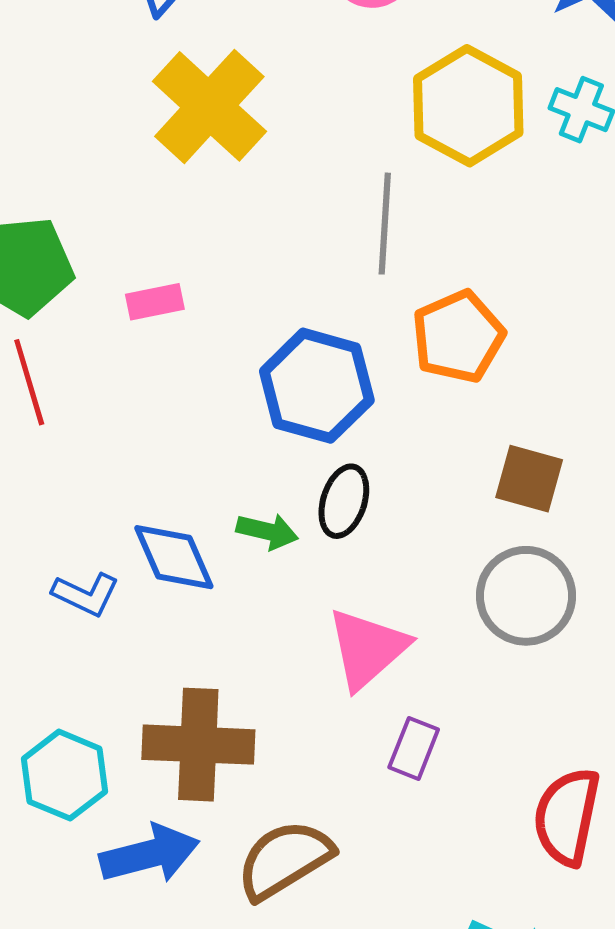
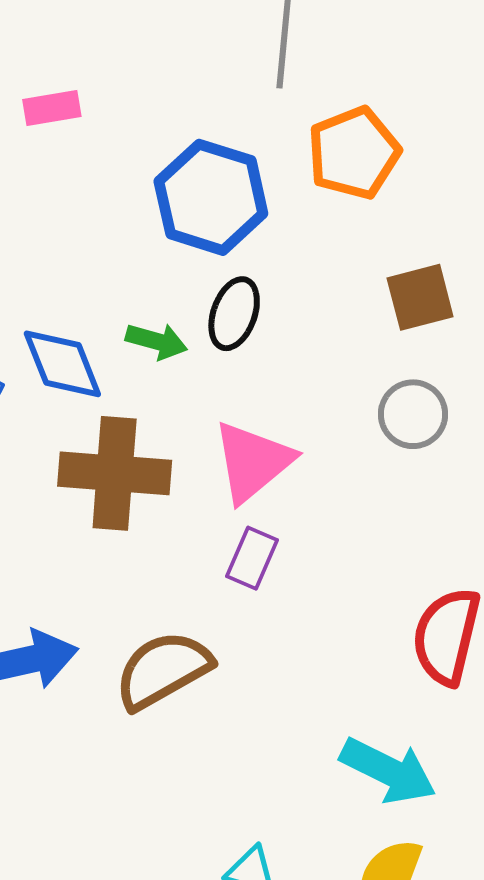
brown square: (529, 479) -> (420, 297), turned -32
gray circle: (526, 596) -> (413, 414), size x0.7
brown cross: (198, 745) -> (115, 473), moved
purple rectangle: (414, 748) -> (252, 558), moved

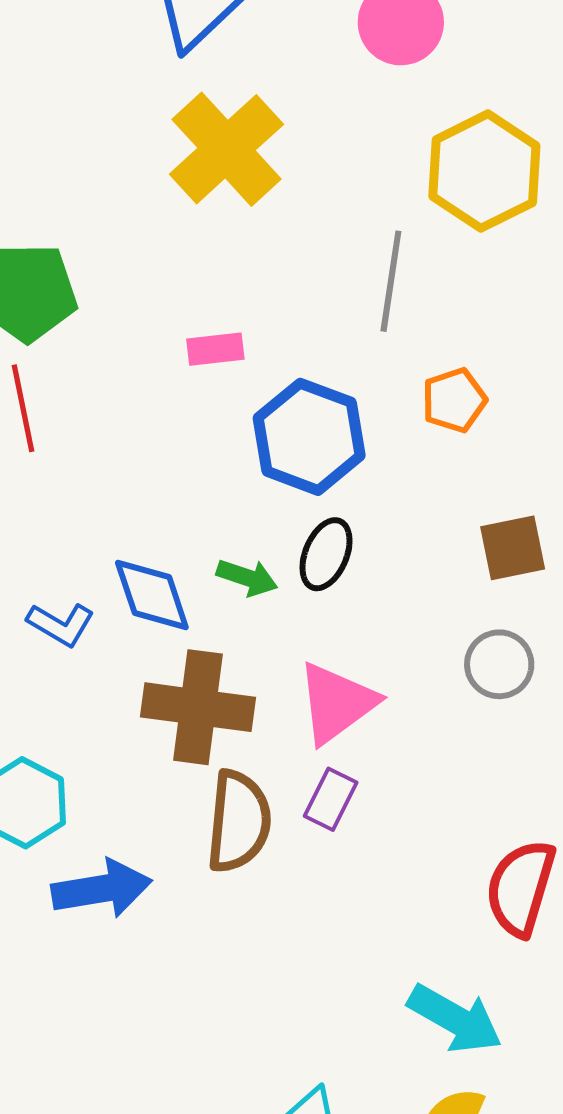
pink rectangle: (52, 108) -> (215, 349), moved
orange pentagon: (354, 153) -> (454, 400), size x0.7
brown semicircle: (163, 670) -> (239, 821), moved, turned 122

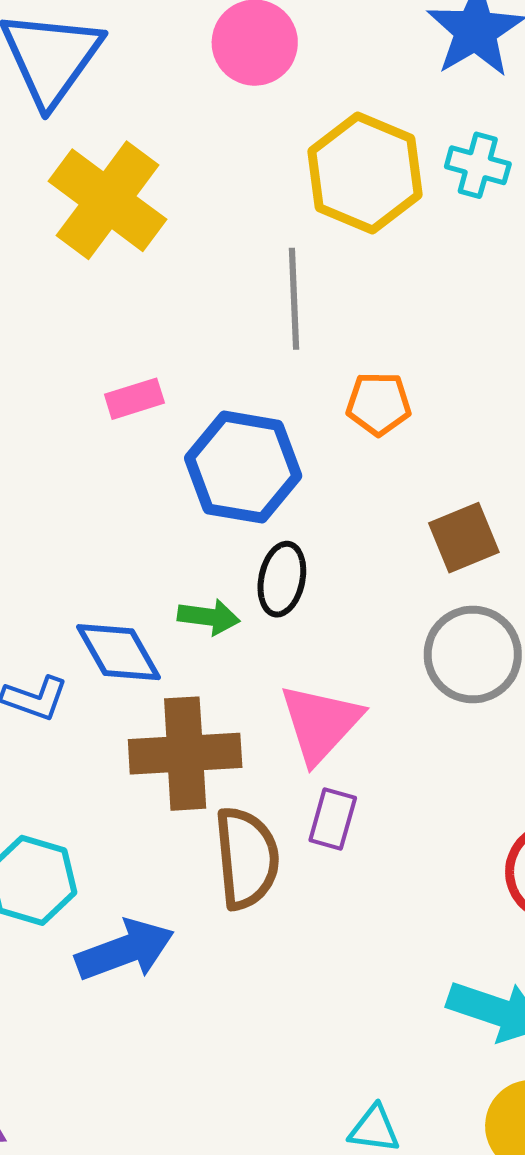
orange pentagon: (454, 400) -> (379, 404), turned 30
gray circle: (499, 664) -> (473, 654), size x1.4

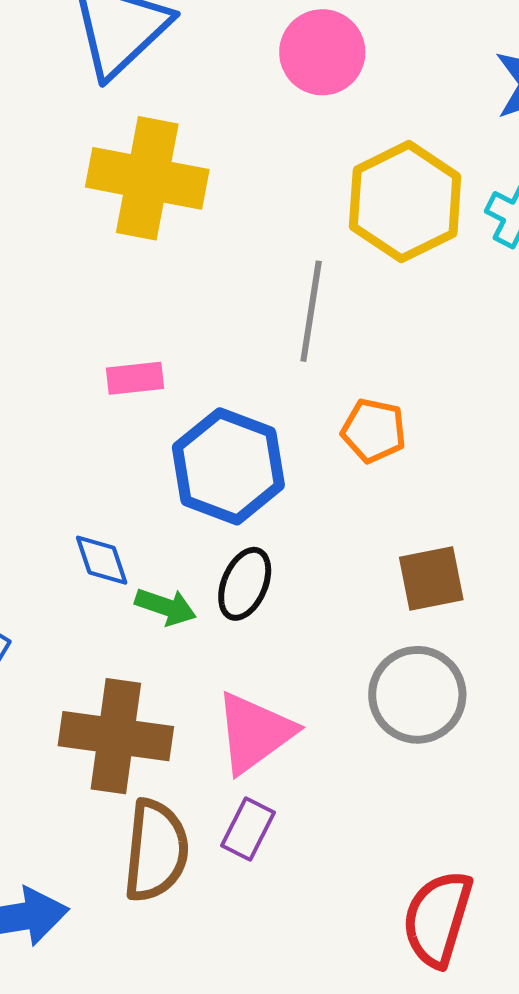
yellow cross: (108, 200) -> (147, 178), turned -37
blue diamond: (119, 652) -> (102, 560), moved, size x0.7

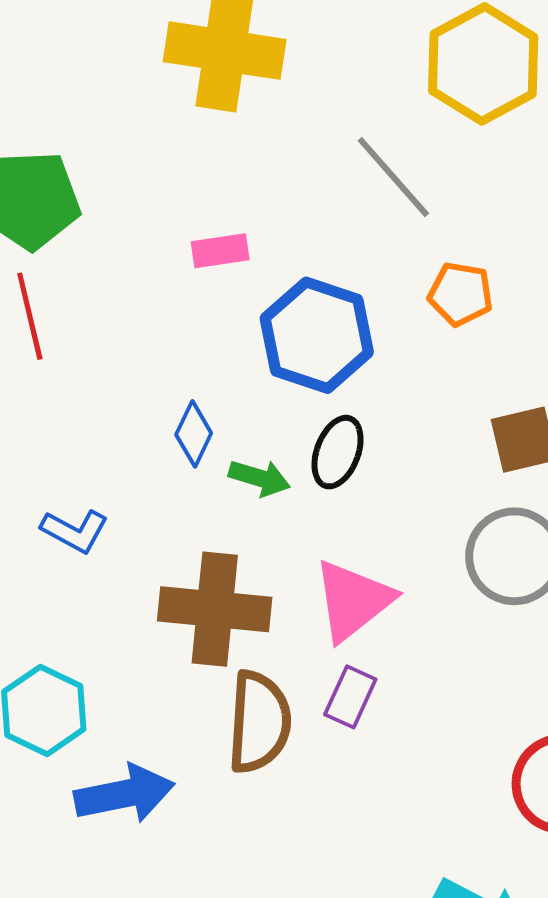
gray line: (311, 311) -> (393, 177), turned -48
blue diamond: (102, 560) -> (194, 434), turned 46

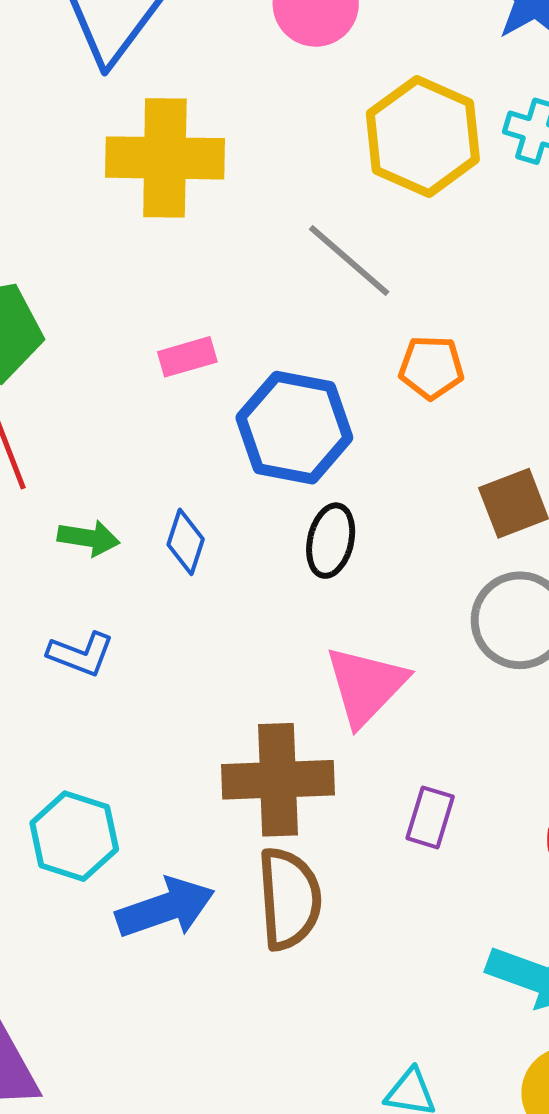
green arrow: (259, 478) -> (89, 538), moved
brown cross: (215, 609) -> (278, 780), moved
purple rectangle: (350, 697) -> (430, 817), moved
brown semicircle: (259, 722) -> (289, 899), moved

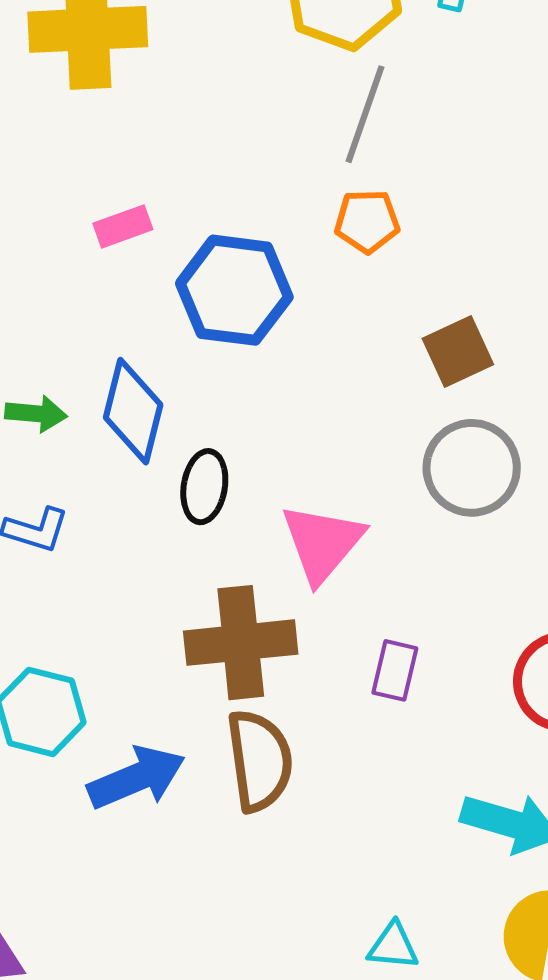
gray line: (349, 261) -> (365, 114), moved, turned 72
black ellipse: (331, 541) -> (204, 487), moved
blue diamond: (186, 542) -> (133, 411), size x1.6

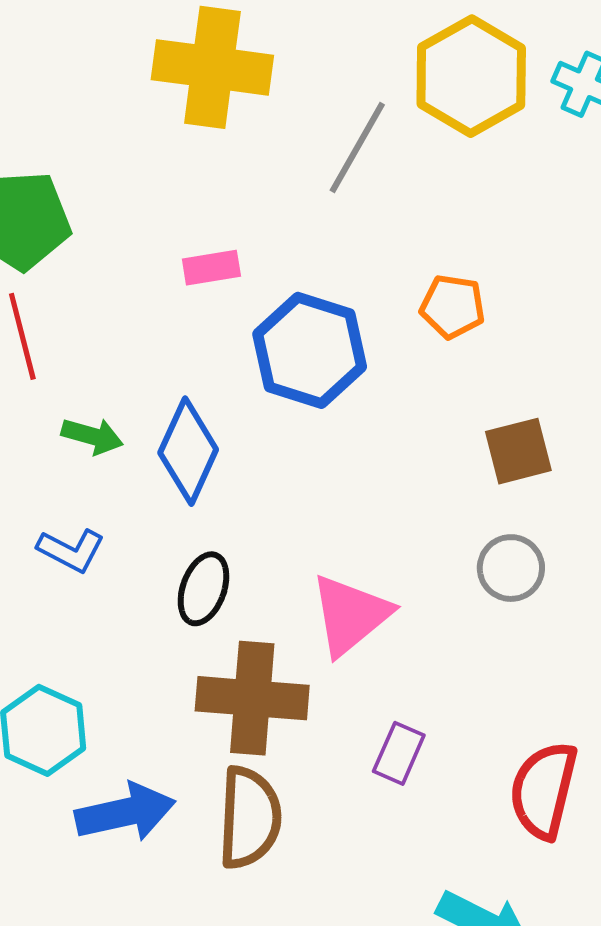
gray line: (365, 114) -> (357, 148), moved
gray circle: (472, 468) -> (511, 568), size x0.7
black ellipse: (204, 487) -> (203, 589), moved

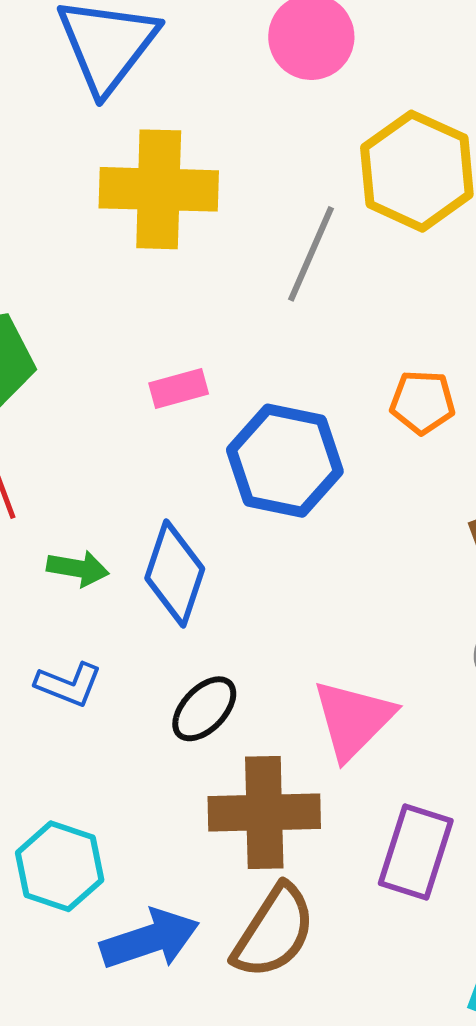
black ellipse: (203, 589) -> (204, 709), turned 30
purple rectangle: (399, 753) -> (416, 852), size x1.5
brown semicircle: (249, 818) -> (274, 932), turned 36

